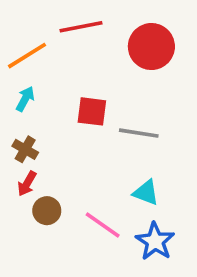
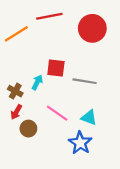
cyan arrow: (25, 99) -> (37, 82), moved
pink line: (103, 225) -> (57, 113), moved
blue star: (155, 241) -> (80, 143), moved

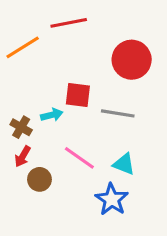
red circle: (92, 28) -> (132, 60), moved
cyan arrow: (37, 82) -> (52, 115), turned 48

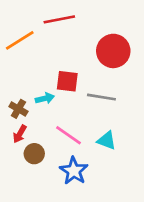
blue star: (112, 199) -> (74, 171), moved

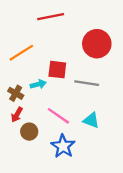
orange line: (20, 40) -> (21, 53), moved

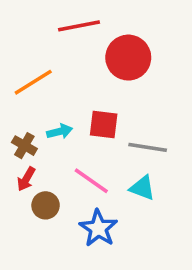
red circle: (97, 44) -> (128, 58), moved
red square: (57, 70) -> (104, 124), moved
gray line: (87, 83) -> (148, 147), moved

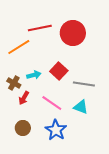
red line: (79, 26) -> (40, 28), moved
red square: (104, 124) -> (59, 71), turned 36
red arrow: (26, 179) -> (24, 98), moved
brown circle: (46, 205) -> (23, 128), moved

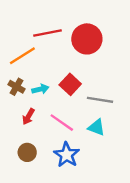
brown cross: (14, 83) -> (16, 87), moved

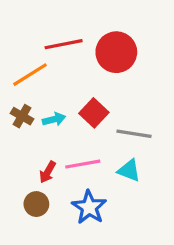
red arrow: (28, 117) -> (48, 172), moved
pink line: (62, 123) -> (83, 164), turned -45

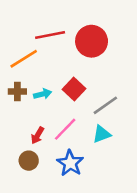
brown cross: (22, 116) -> (17, 91), turned -30
gray line: (134, 134) -> (105, 105), turned -44
pink line: (83, 164) -> (65, 129), turned -36
cyan triangle: (129, 170) -> (102, 134), turned -42

